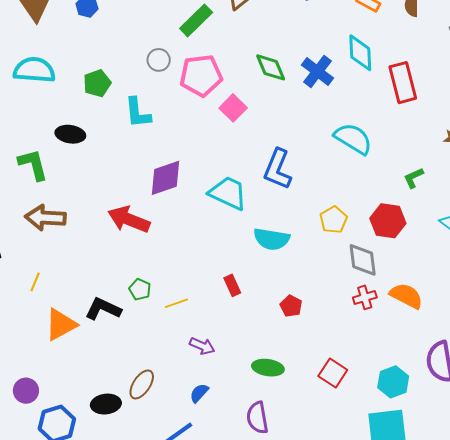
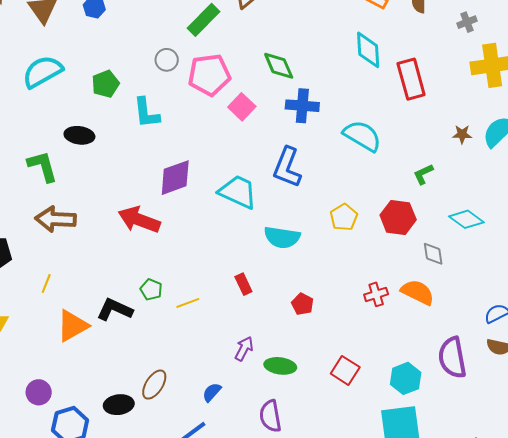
cyan semicircle: (34, 70) -> (42, 72), turned -33
blue cross: (317, 72) -> (302, 106), moved, turned -32
gray diamond: (363, 260) -> (433, 254), moved, size x0.7
purple arrow: (202, 346) -> (244, 349), moved, turned -85

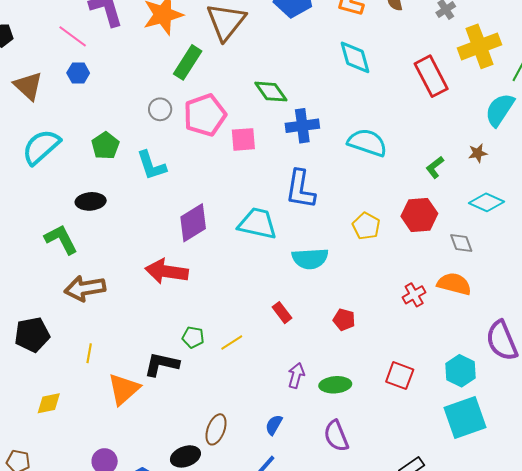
red rectangle: (411, 79) -> (431, 76), moved
pink square: (242, 107) -> (243, 139), turned -36
brown star: (462, 134) -> (478, 153), moved

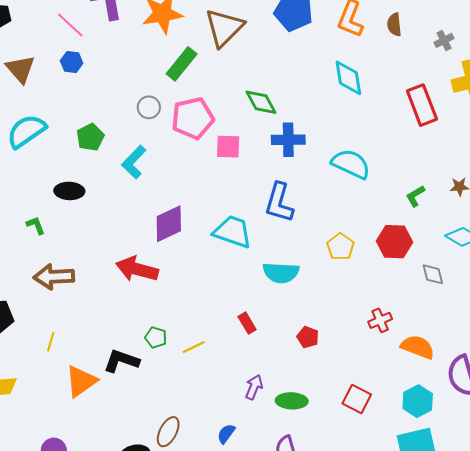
cyan L-shape: (151, 165) -> (134, 162), turned 56
green L-shape: (61, 239) -> (36, 225), size x0.6
orange semicircle: (454, 284) -> (418, 347), moved

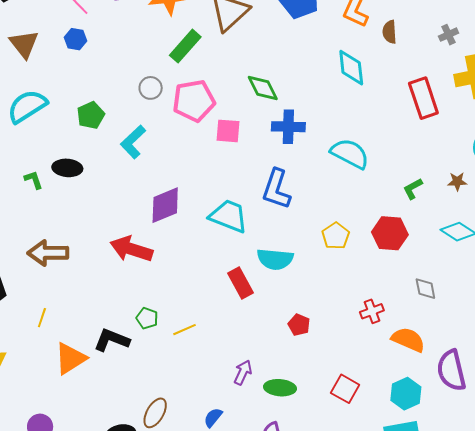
brown semicircle: (394, 25) -> (390, 32), moved
green L-shape: (36, 225) -> (34, 180), moved
gray diamond: (433, 274) -> (425, 289), moved
red rectangle: (247, 323) -> (240, 283), moved, size x1.4

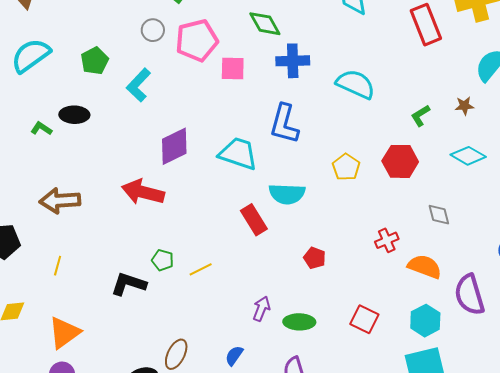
green L-shape: (34, 180) -> (41, 129), turned -35
orange triangle: (70, 358) -> (64, 333), moved

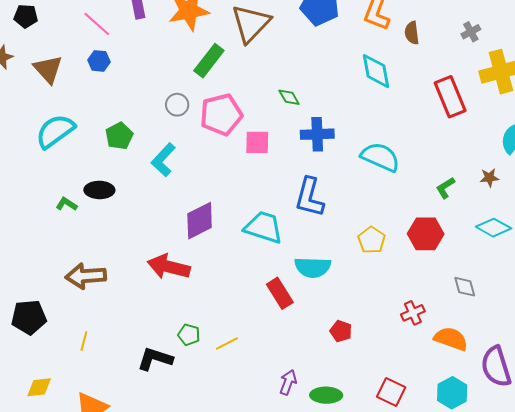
green diamond: (265, 24) -> (289, 97), size x0.7

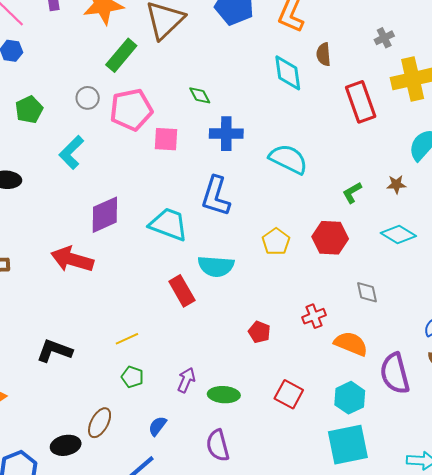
brown semicircle: (412, 33) -> (324, 54), moved
green pentagon: (119, 136) -> (29, 110), moved
red pentagon: (341, 331) -> (259, 332), moved
green pentagon: (189, 335) -> (132, 377), moved

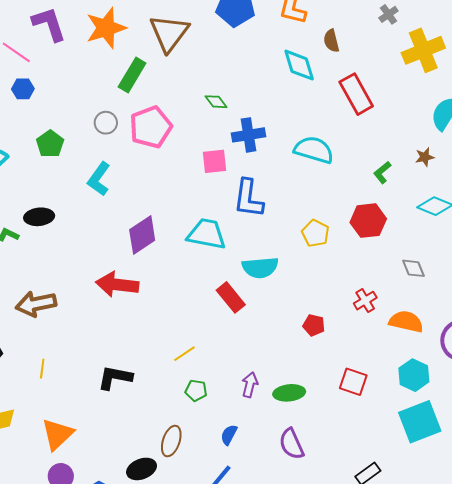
red rectangle: (361, 102) -> (356, 94), moved
pink square: (166, 139) -> (215, 161), moved

